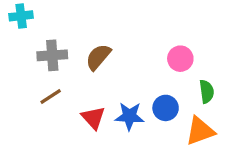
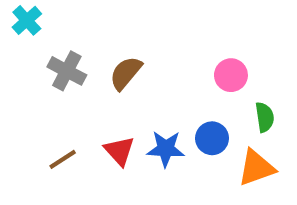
cyan cross: (21, 16) -> (27, 20), turned -35
gray cross: (52, 55) -> (67, 71), turned 32
brown line: (51, 96) -> (63, 159), moved

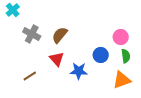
pink circle: (231, 75) -> (121, 37), moved
blue circle: (212, 138) -> (101, 55), moved
red triangle: (119, 151) -> (57, 59), moved

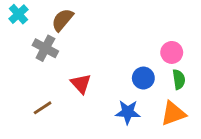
brown semicircle: (60, 35) -> (62, 20), moved
blue star: (79, 71) -> (128, 112), moved

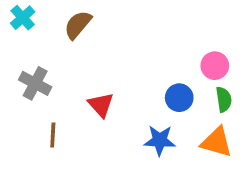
gray cross: (45, 48) -> (35, 83), moved
brown line: (43, 108) -> (53, 135), turned -54
orange triangle: (173, 113) -> (217, 142), turned 36

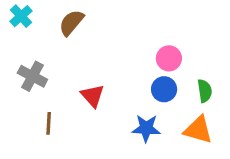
pink circle: (215, 66) -> (169, 58), moved

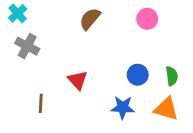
brown semicircle: (71, 23) -> (90, 19), moved
pink circle: (169, 58) -> (147, 19), moved
gray cross: (32, 76) -> (27, 46), moved

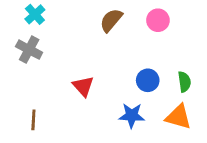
cyan cross: (18, 13) -> (35, 14), moved
brown semicircle: (90, 19) -> (111, 20), moved
brown line: (41, 103) -> (33, 120), moved

